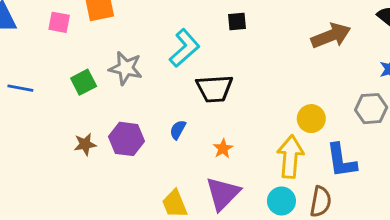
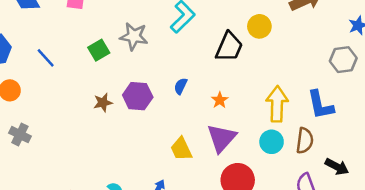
blue line: (20, 88) -> (46, 58), turned 40
black trapezoid: (214, 89) -> (229, 47), moved, turned -60
yellow circle: (311, 119) -> (259, 26), moved

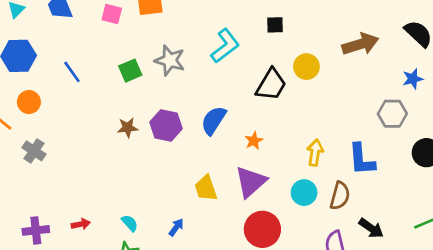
blue semicircle: (181, 86) -> (214, 120), size x1.6
yellow arrow: (277, 104) -> (315, 153), size x0.7

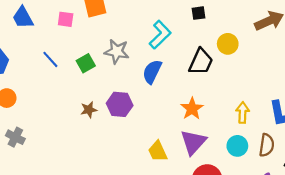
blue line: (72, 72) -> (50, 59), moved
blue semicircle: (214, 120) -> (152, 72), moved
orange star: (254, 141) -> (192, 109), size x1.5

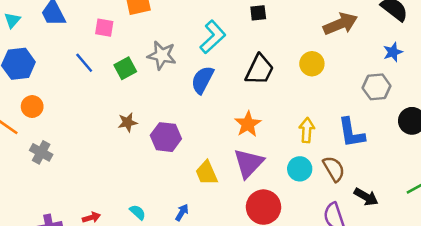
pink square: (66, 19) -> (104, 28), moved
yellow circle: (228, 44) -> (312, 64), moved
purple hexagon: (120, 104) -> (166, 137), moved
brown semicircle: (267, 145) -> (334, 169), turned -40

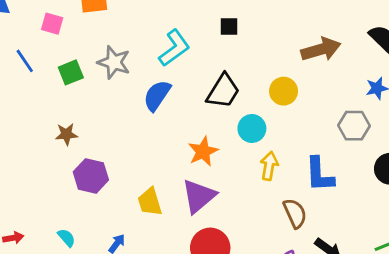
purple hexagon: (166, 137) -> (91, 176), moved
cyan circle: (300, 169) -> (252, 128), moved

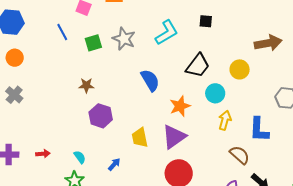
blue semicircle: (157, 95) -> (150, 80), moved, turned 110
brown semicircle: (295, 213) -> (240, 155), turned -30

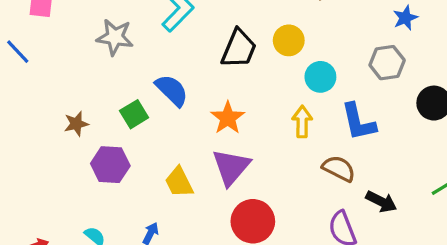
green square: (93, 43) -> (134, 114), moved
yellow circle: (240, 69) -> (289, 40), moved
cyan circle: (215, 93) -> (320, 77), moved

